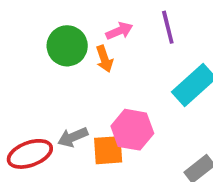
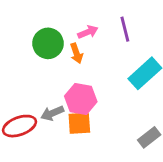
pink hexagon: (132, 130) -> (81, 99), moved

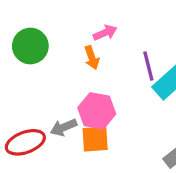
purple line: (125, 29) -> (148, 66), moved
green circle: (48, 43) -> (30, 46), moved

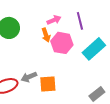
purple line: (148, 66) -> (80, 21), moved
pink hexagon: (97, 111) -> (62, 43), moved

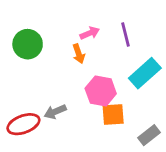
pink hexagon: (62, 43) -> (101, 91), moved
orange square: (48, 84) -> (113, 114), moved

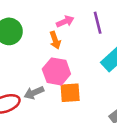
pink hexagon: (101, 91) -> (56, 71), moved
orange square: (113, 114) -> (70, 93), moved

